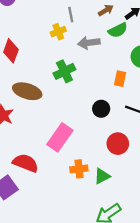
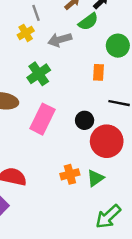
black circle: (101, 109) -> (85, 120), moved
pink rectangle: (60, 137) -> (42, 119), moved
red circle: (118, 144) -> (107, 141), size x1.4

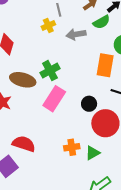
orange rectangle: (98, 72) -> (105, 65), size x1.6
green cross: (39, 74) -> (50, 71), moved

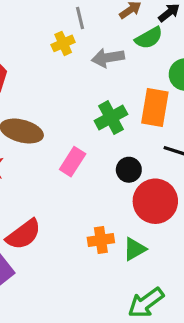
green cross: (50, 71) -> (111, 118), moved
pink rectangle: (54, 99) -> (73, 162), size x0.7
red semicircle: (24, 144) -> (24, 234), turned 125

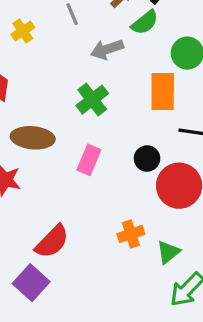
yellow cross: (63, 43) -> (23, 31), moved
green cross: (111, 118) -> (92, 100), moved
green triangle: (135, 249) -> (168, 252), moved

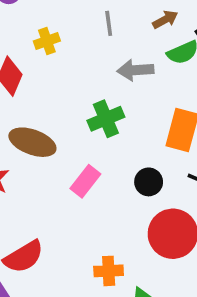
yellow cross: (23, 31) -> (47, 41), moved
black circle: (147, 159) -> (149, 182), moved

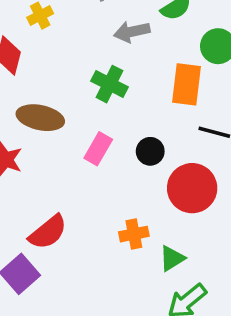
green cross: (106, 119) -> (109, 84), turned -32
black circle: (149, 182) -> (150, 151), moved

